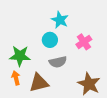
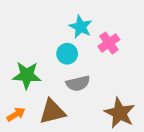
pink cross: (84, 42) -> (109, 43), moved
orange arrow: (16, 78) -> (16, 114), moved, turned 72

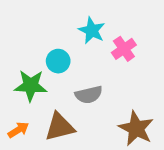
cyan circle: (67, 54) -> (58, 61), moved

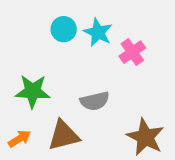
cyan circle: (58, 61) -> (64, 29), moved

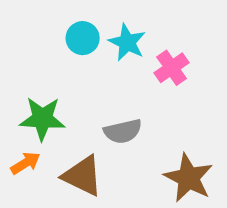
brown triangle: (64, 135) -> (83, 176), turned 40
orange arrow: (20, 139) -> (25, 163), moved

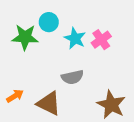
cyan star: (127, 42) -> (75, 38), moved
green star: (42, 119) -> (25, 37), moved

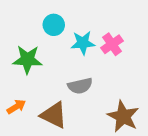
green star: (25, 37) -> (27, 60), moved
cyan star: (75, 38) -> (83, 43), turned -30

